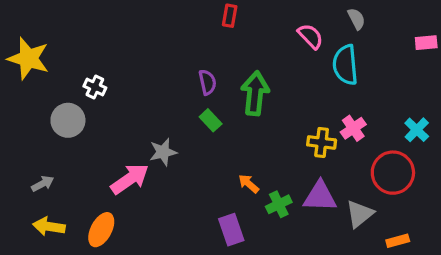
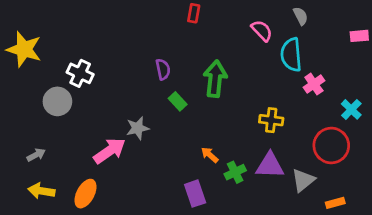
purple semicircle: (207, 82) -> (163, 69), moved
white cross: (95, 87) -> (80, 73), size x1.4
pink cross: (353, 128) -> (314, 84), moved

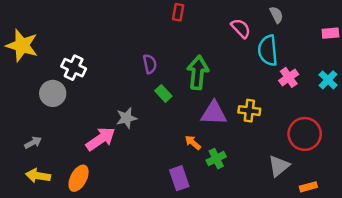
cyan cross: (351, 109) -> (328, 80), moved
purple triangle: (270, 166) -> (214, 113), moved

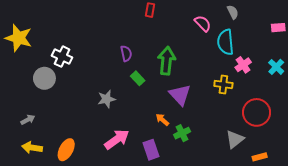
yellow cross: (249, 111) -> (223, 85), moved
purple triangle: (214, 113) -> (180, 95), turned 45
pink arrow: (101, 139) -> (117, 139), moved

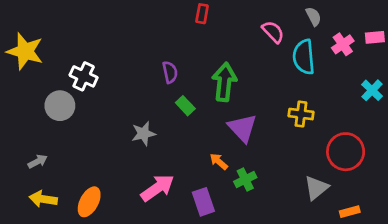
pink cross: (243, 65) -> (343, 44), moved

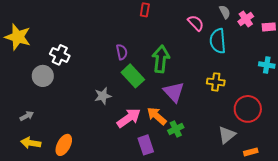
pink cross: (343, 44) -> (246, 19), moved
cyan cross: (372, 90) -> (267, 65), turned -35
green rectangle: (185, 106) -> (133, 76), size x1.6
orange arrow: (219, 161) -> (157, 116), size x1.5
pink arrow: (157, 188) -> (129, 118), moved

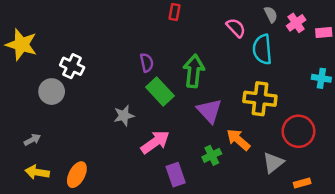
yellow cross: (216, 82) -> (260, 99), size x1.5
orange arrow: (157, 116) -> (238, 140), moved

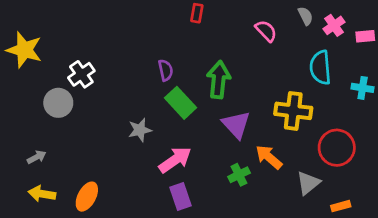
cyan semicircle: (262, 49) -> (320, 68), moved
white cross: (72, 66) -> (81, 74), turned 30
purple rectangle: (176, 175) -> (181, 197), moved

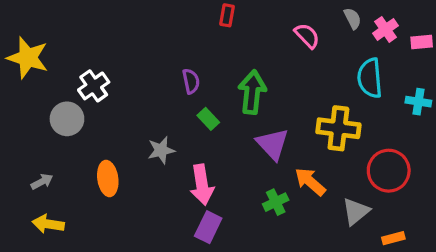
green rectangle: (181, 103) -> (208, 119), size x0.6
pink arrow: (175, 160) -> (202, 185), turned 116
orange ellipse: (87, 197) -> (108, 178), moved, turned -36
purple rectangle: (181, 197) -> (208, 227), turned 45

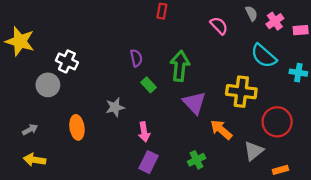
cyan semicircle: (370, 78) -> (264, 56), turned -44
white cross: (94, 86) -> (67, 61), turned -30
pink arrow: (202, 185) -> (144, 132), size x0.7
green cross: (276, 202) -> (197, 160), moved

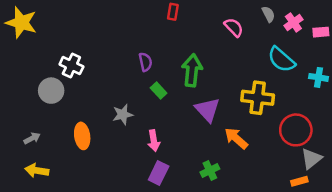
yellow star: (20, 41) -> (21, 23), moved
gray triangle: (254, 151) -> (311, 159), moved

